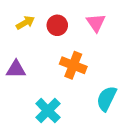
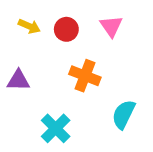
yellow arrow: (25, 23) -> (29, 26), turned 54

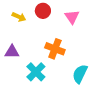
red circle: (66, 29) -> (43, 11), moved
cyan cross: (56, 128) -> (36, 72), moved

